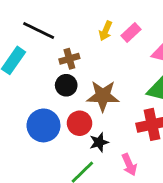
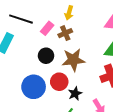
pink rectangle: (131, 32) -> (47, 28), moved
brown cross: (69, 59) -> (65, 33), moved

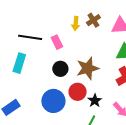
pink rectangle: (47, 28) -> (57, 42), turned -56
brown cross: (65, 33) -> (93, 20), moved

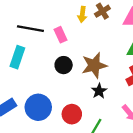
red circle: (78, 92) -> (72, 114), moved
blue circle: (53, 101) -> (38, 107), moved
black star: (95, 101) -> (99, 91), moved

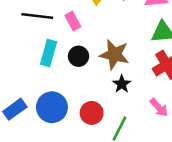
cyan rectangle: (17, 57) -> (49, 53), moved
brown star: (94, 65) -> (114, 54), turned 30

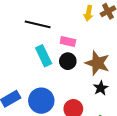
pink rectangle: (73, 21) -> (68, 42), moved, turned -56
cyan rectangle: (49, 53) -> (44, 56), turned -48

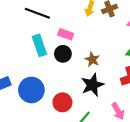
brown star: (97, 63) -> (92, 59), size x0.6
black star: (101, 88) -> (92, 85), size x1.5

